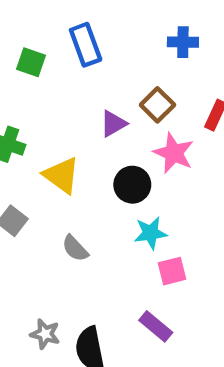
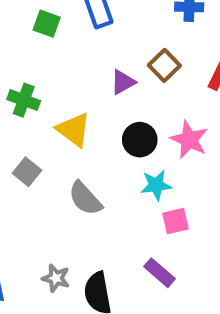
pink star: (174, 153) -> (189, 140), moved
gray semicircle: (75, 248) -> (85, 198), size x1.4

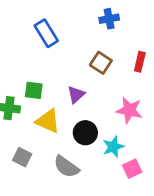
green square: (47, 24) -> (34, 90), moved
purple triangle: (123, 82) -> (76, 95), moved
black circle: (140, 140) -> (85, 133), moved

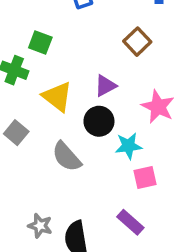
green square: (34, 90) -> (40, 43), moved
purple triangle: (76, 95) -> (105, 86), moved

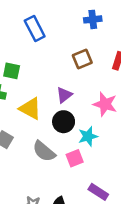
brown square: (137, 42) -> (82, 59), turned 30
pink square: (145, 178) -> (75, 158), moved

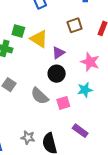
yellow triangle: (30, 109) -> (39, 39), moved
cyan star: (88, 136) -> (85, 90), moved

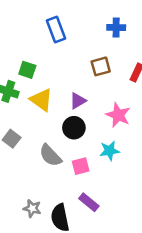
yellow triangle: (39, 39) -> (41, 100), moved
purple rectangle: (80, 131) -> (89, 202), moved

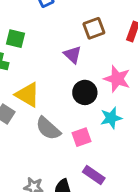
yellow triangle: (41, 100) -> (28, 95), moved
purple triangle: (78, 101) -> (73, 55), moved, turned -42
black circle: (74, 128) -> (85, 92), moved

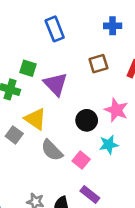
purple triangle: (73, 55) -> (56, 84), moved, size x1.5
pink square: (82, 137) -> (81, 160), turned -35

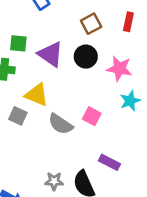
black circle: (87, 120) -> (86, 57), moved
cyan star: (109, 145) -> (130, 101), moved
pink square: (81, 160) -> (92, 116), moved

